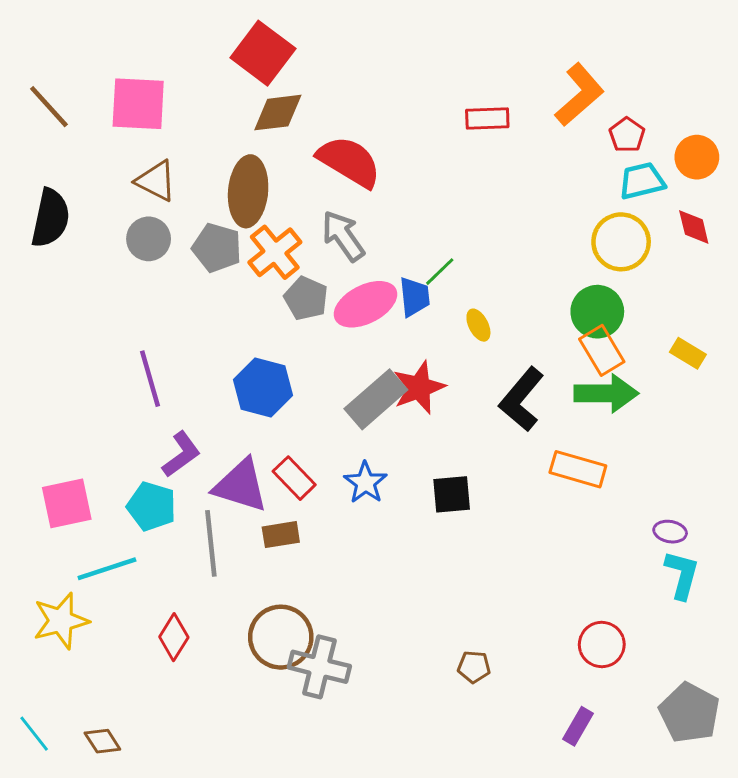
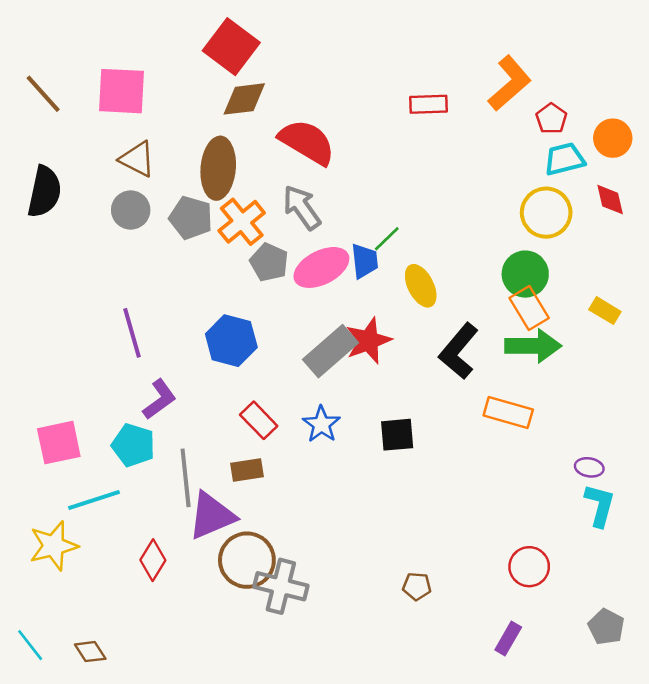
yellow ellipse: (478, 325) -> (421, 286), size x1.5
purple triangle: (241, 486) -> (212, 516), moved, turned -40
gray pentagon: (689, 713) -> (606, 627), size x0.7

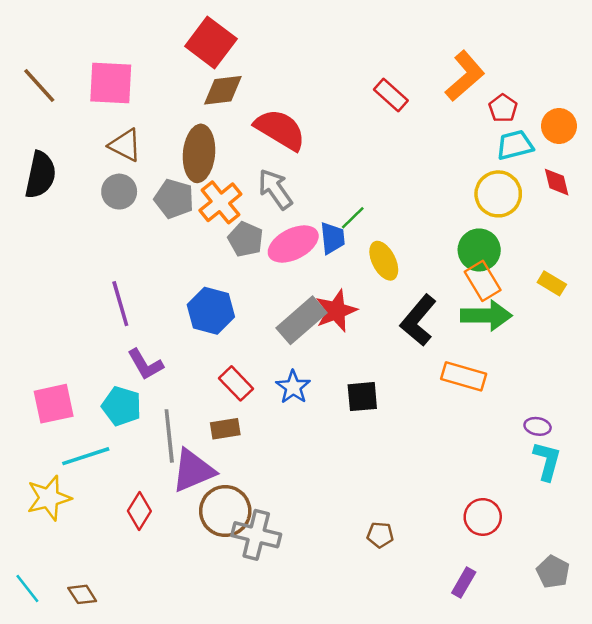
red rectangle: (429, 104) -> (391, 95), turned 44
purple L-shape: (159, 399) -> (145, 364), turned 96

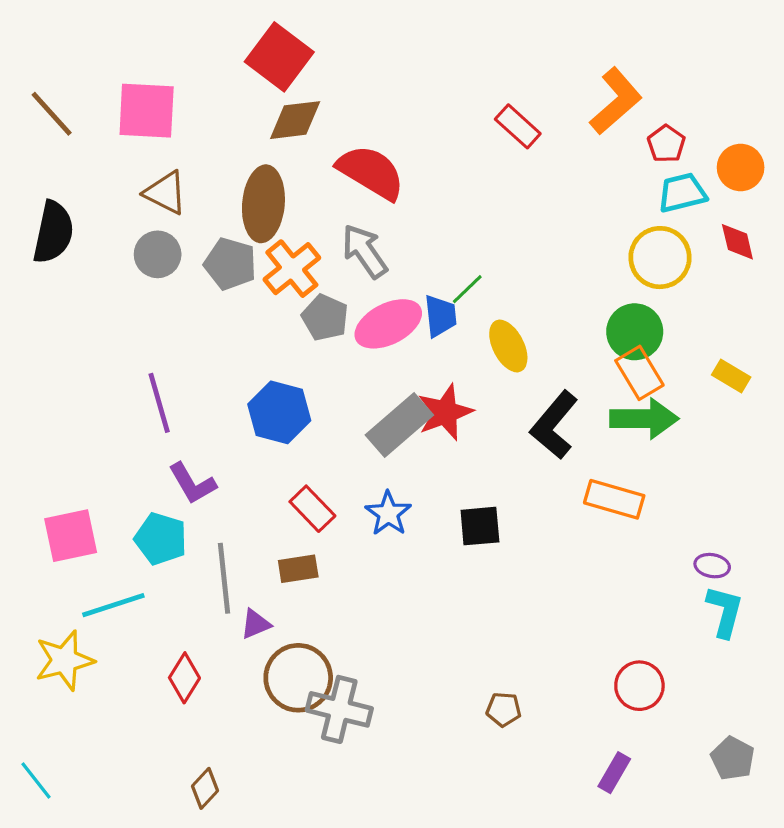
purple triangle: (193, 470) -> (256, 624), size x0.5
brown diamond: (82, 594) -> (205, 788), moved, turned 76

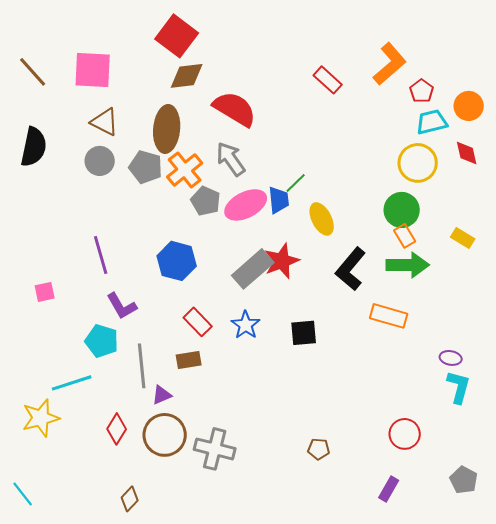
orange rectangle: (639, 373) -> (405, 236), size x0.7
pink square: (71, 536) -> (45, 292), moved, size x0.6
brown circle: (298, 678) -> (165, 435), moved

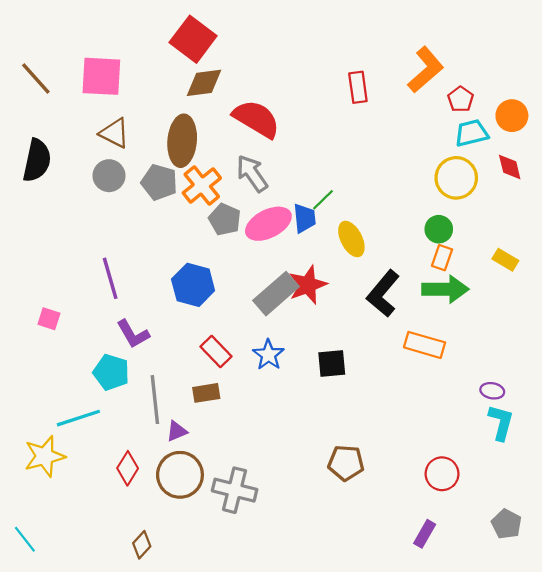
red rectangle: (328, 80) -> (358, 87), turned 40
green circle: (402, 210) -> (439, 229), size x0.7
orange rectangle: (405, 236) -> (442, 258), turned 50
pink square: (45, 292) -> (49, 319), turned 30
brown pentagon: (319, 449) -> (346, 463), moved, size x1.5

